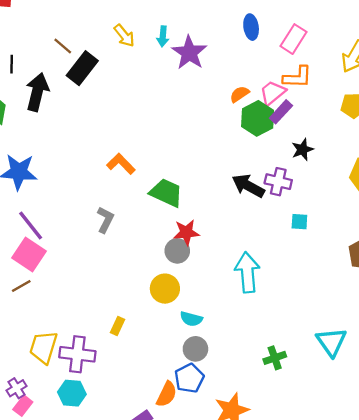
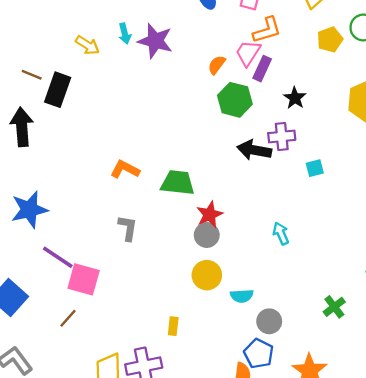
green hexagon: (258, 118) -> (235, 100), moved
pink square: (29, 255) -> (84, 279), moved
cyan arrow: (247, 272) -> (281, 233), size x0.6
gray circle: (195, 349) -> (269, 321), moved

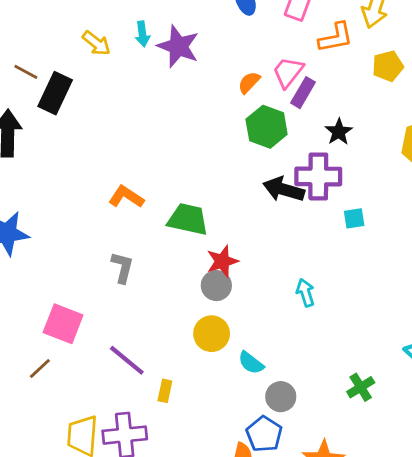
orange L-shape: (267, 30) -> (336, 38), moved
purple cross: (282, 136) -> (318, 176), size x1.4
purple line: (58, 257) -> (127, 360), moved
cyan semicircle: (242, 296) -> (251, 363), turned 35

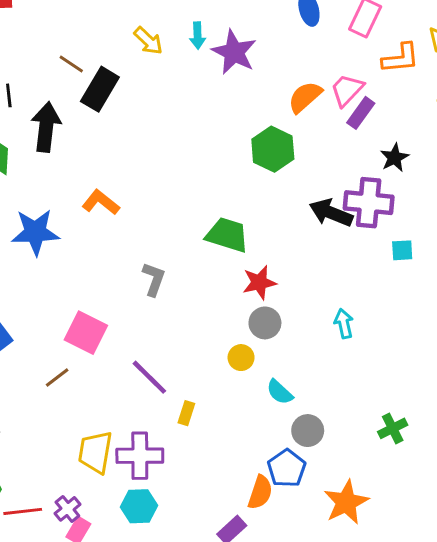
orange semicircle: (249, 82) -> (305, 97), size x1.4
green hexagon: (267, 127) -> (273, 149), moved
orange L-shape: (126, 197) -> (101, 202), moved
gray circle: (216, 286) -> (265, 323), moved
yellow circle: (212, 334) -> (241, 358), size x0.7

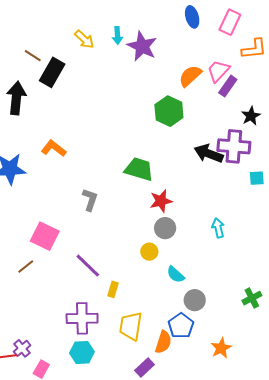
yellow trapezoid: (95, 452) -> (131, 326), moved
orange star: (346, 502) -> (221, 348), size x0.7
purple cross: (67, 509) -> (22, 348), moved

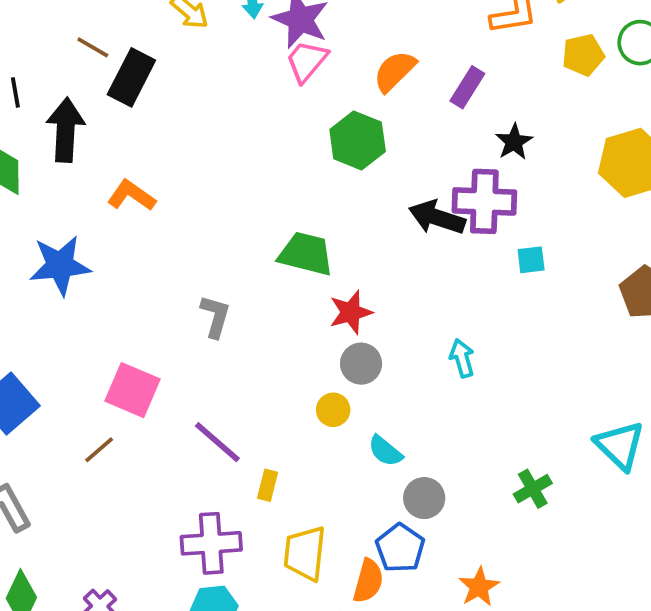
pink trapezoid: (218, 71) -> (307, 61), moved
orange L-shape: (54, 148) -> (131, 196), moved

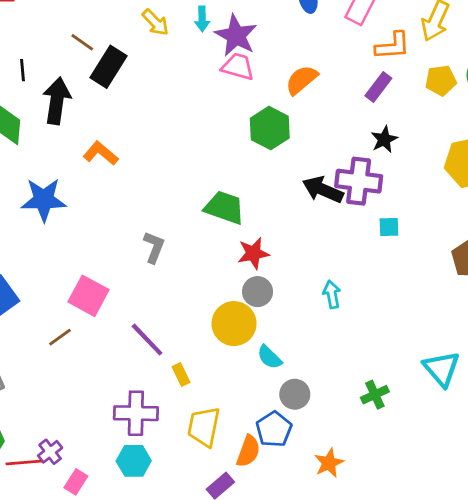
pink trapezoid: (307, 61) -> (238, 67), turned 60
purple rectangle: (467, 87) -> (378, 87), moved
yellow circle: (333, 410) -> (234, 324), size x1.8
yellow rectangle: (268, 485) -> (181, 374), turned -45

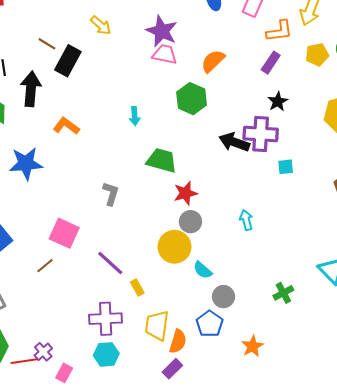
cyan arrow: (202, 19) -> (135, 116), moved
orange semicircle: (248, 451) -> (178, 341), moved

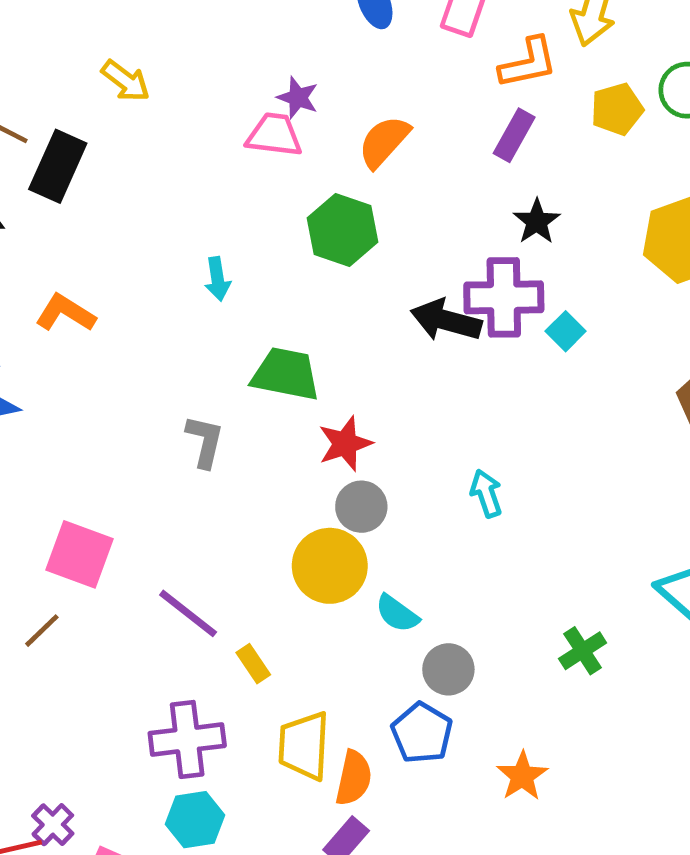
purple star: (162, 31) -> (298, 98), moved, size x0.6
cyan square: (286, 167) -> (566, 331), moved, turned -35
gray L-shape: (111, 194) -> (205, 441), moved

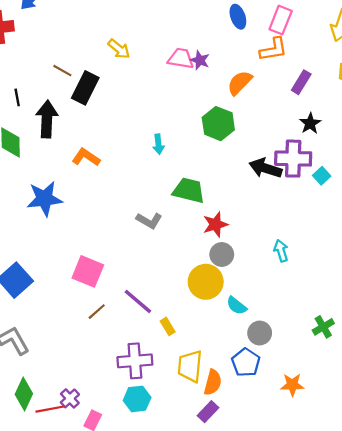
orange L-shape: (528, 63) -> (273, 49), moved
pink trapezoid: (274, 135) -> (181, 58), moved
gray L-shape: (205, 441) -> (149, 221), turned 105
brown line: (42, 631) -> (97, 312), moved
orange star: (522, 776) -> (292, 385), turned 30

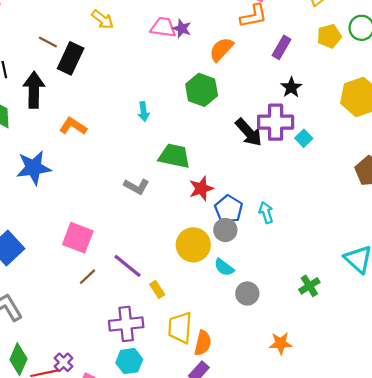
black arrow: (265, 168) -> (249, 132), turned -148
gray circle: (222, 254) -> (225, 230), moved
blue pentagon: (246, 362) -> (229, 209), moved

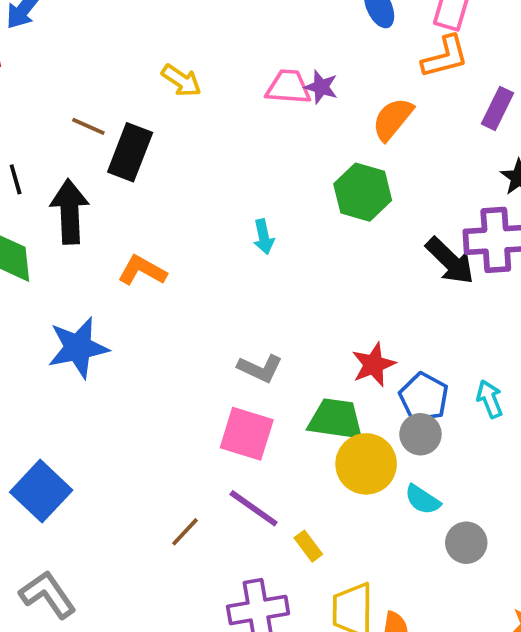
green trapezoid: (174, 156) -> (336, 419), moved
pink square: (78, 238) -> (247, 434), moved

